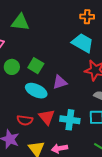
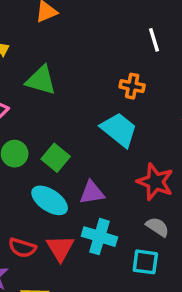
orange cross: (87, 17) -> (132, 86), moved
cyan trapezoid: (83, 43) -> (119, 130), moved
cyan cross: (70, 120) -> (99, 237), moved

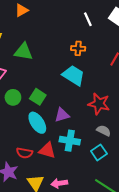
cyan ellipse: (50, 200) -> (37, 123), turned 30
red triangle: (60, 248) -> (47, 150), turned -36
cyan square: (145, 262) -> (99, 152), turned -35

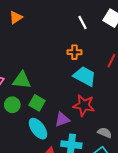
green triangle: (23, 52) -> (22, 80), moved
cyan trapezoid: (74, 75) -> (85, 76), moved
red star: (99, 104) -> (84, 105), moved

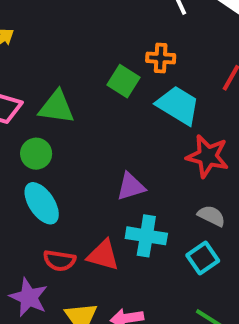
green square: (37, 103) -> (123, 81), moved
red star: (84, 105) -> (208, 156), moved
cyan ellipse: (38, 129) -> (42, 203), moved

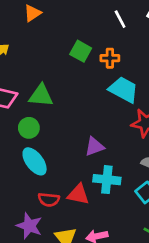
green square: (123, 81) -> (81, 51), moved

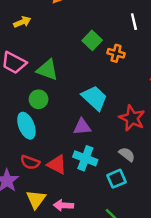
cyan trapezoid: (124, 90) -> (95, 98), moved
green circle: (29, 128) -> (39, 99), moved

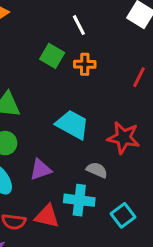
white line: (134, 22) -> (79, 25), moved
purple triangle: (82, 127) -> (41, 169), moved
gray semicircle: (127, 154) -> (97, 170), moved

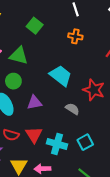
green square: (52, 56) -> (35, 26), moved
cyan cross: (79, 200) -> (57, 144), moved
red triangle: (47, 216) -> (34, 135), turned 36

